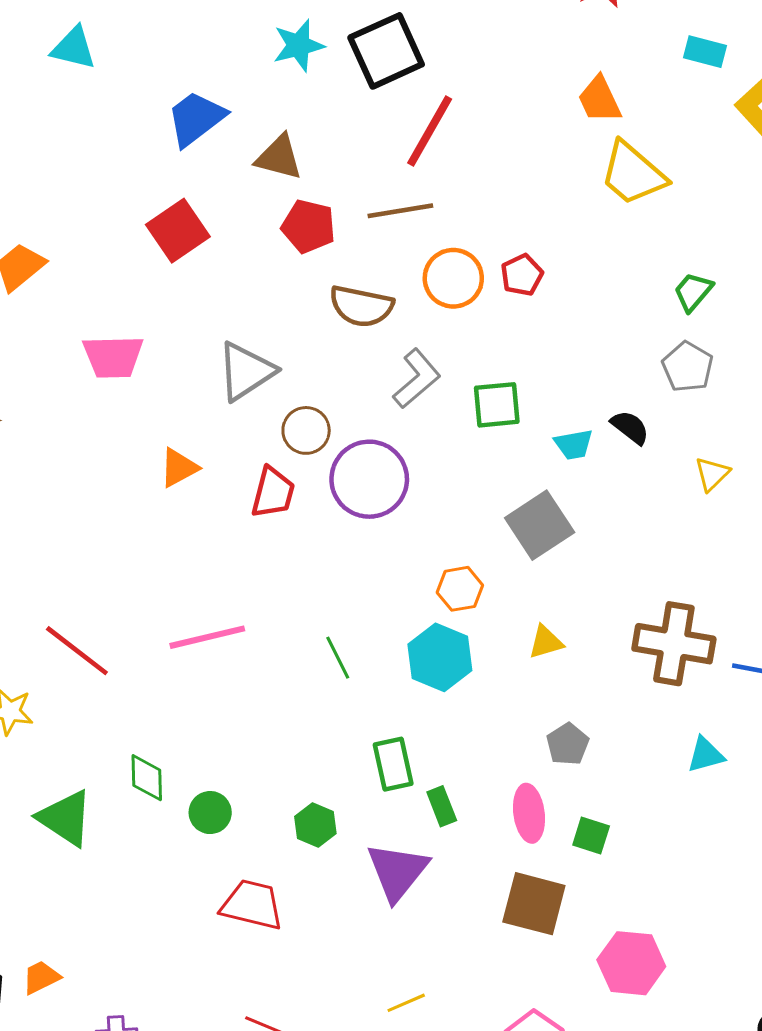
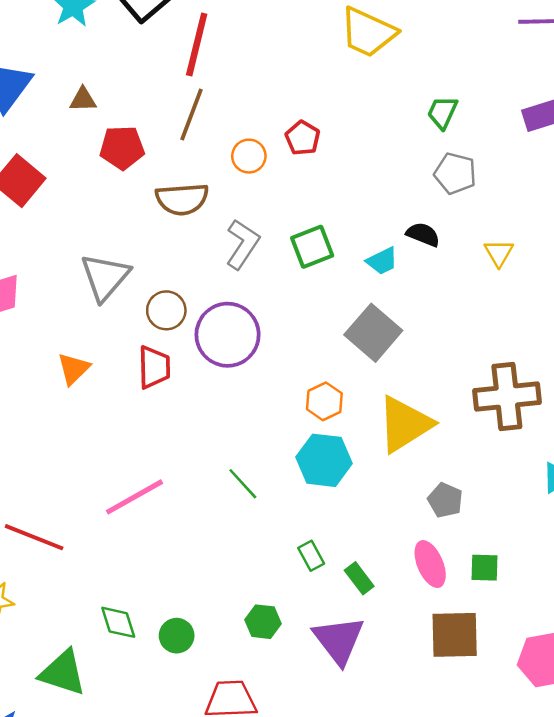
brown triangle: (279, 157) -> (83, 100), size x0.7
brown line: (400, 211) -> (192, 114), turned -44
orange circle: (453, 278) -> (249, 156), size x0.7
yellow triangle: (546, 642) -> (405, 424), size x2.0
green rectangle: (393, 764) -> (311, 556), size x0.7

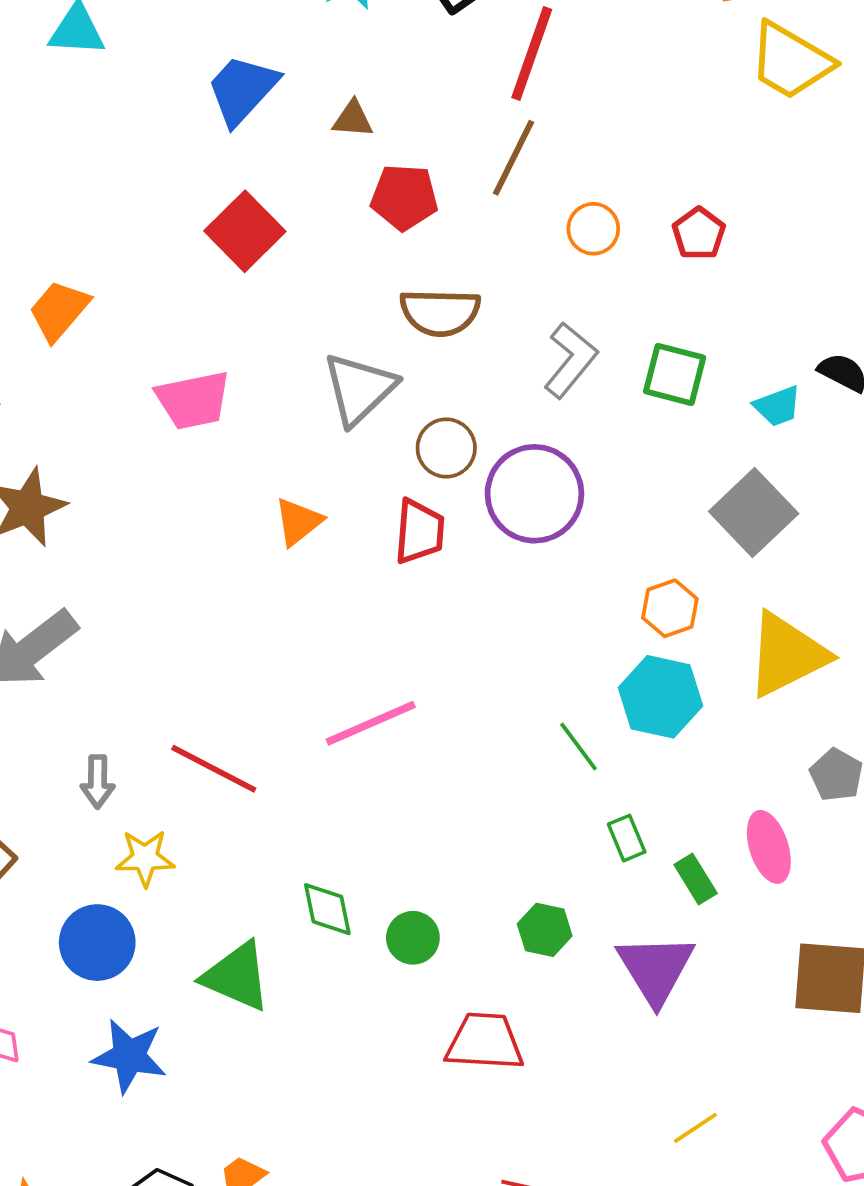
red pentagon: (303, 138) -> (699, 234), moved
brown semicircle: (182, 199) -> (440, 312), moved
green square: (312, 247) -> (675, 374), turned 30
green line: (243, 484) -> (578, 746), moved
pink ellipse: (430, 564) -> (769, 847), moved

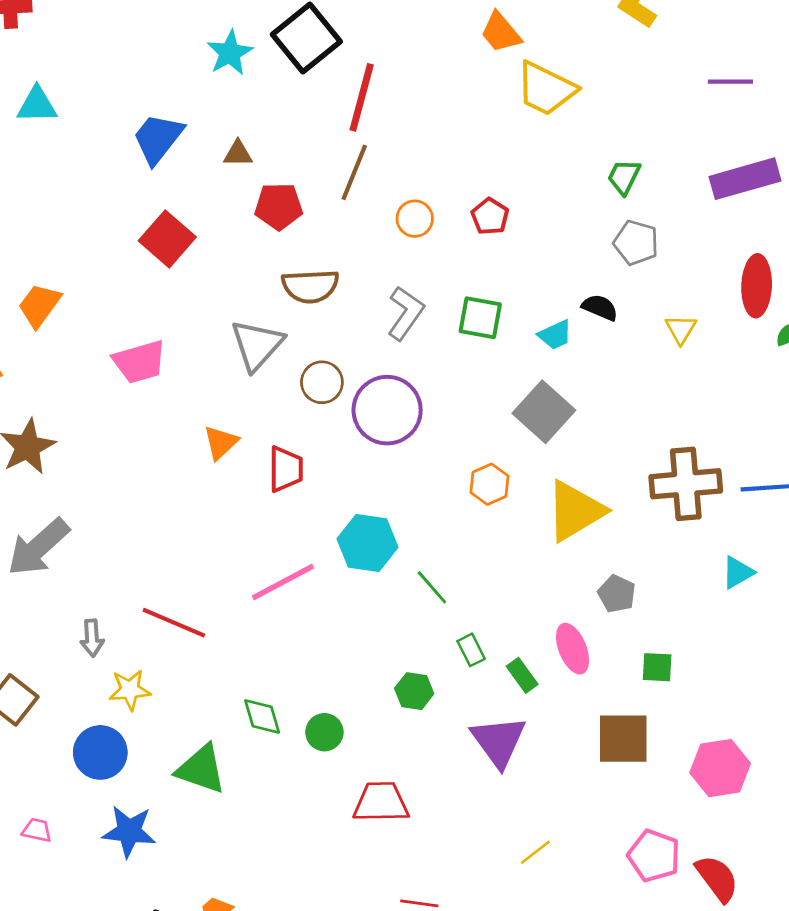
red trapezoid: (419, 532) -> (286, 469), moved
cyan hexagon: (660, 697) -> (367, 543), moved
green hexagon: (545, 930) -> (414, 691), moved

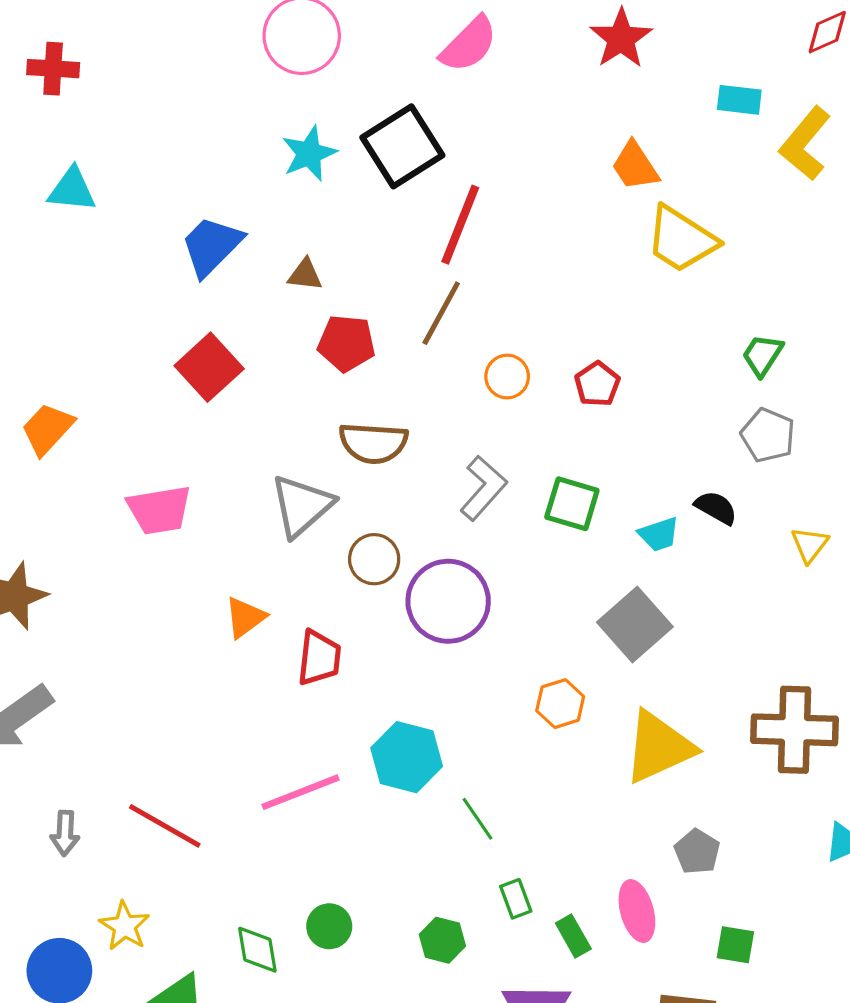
yellow star: (130, 690) -> (125, 926), moved, turned 30
green circle: (324, 732) -> (329, 926), moved

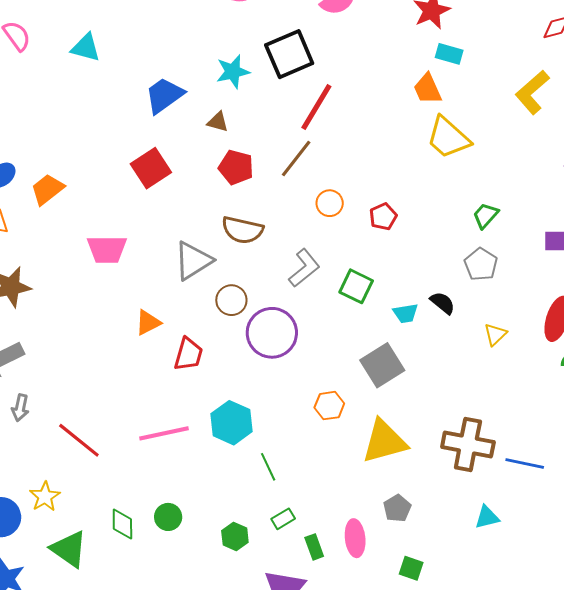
cyan rectangle: (739, 100) -> (449, 54), moved
cyan star: (309, 154) -> (233, 72), moved
gray arrow: (65, 833) -> (20, 408), moved
green rectangle: (516, 899) -> (283, 519), turned 70

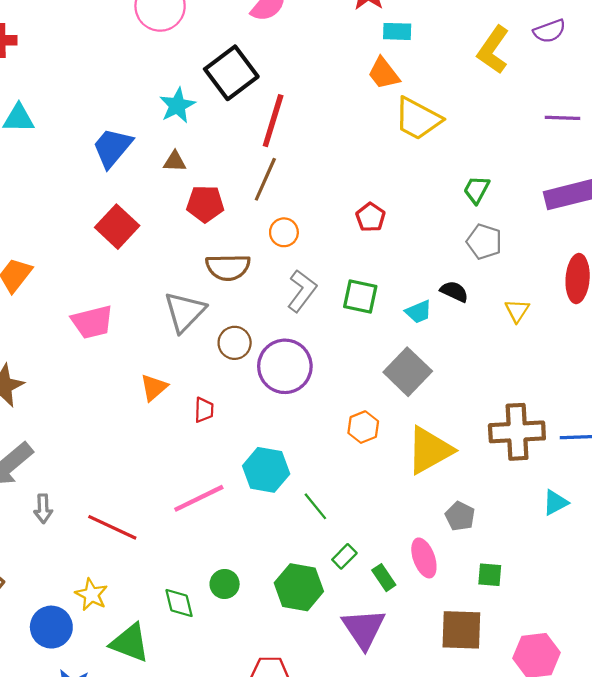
orange circle: (330, 203) -> (284, 232), moved
red trapezoid: (189, 354) -> (204, 410), size x0.7
green hexagon: (235, 537) -> (299, 587), size x1.6

